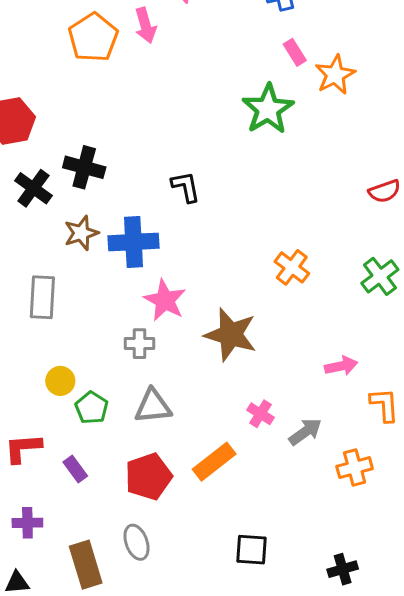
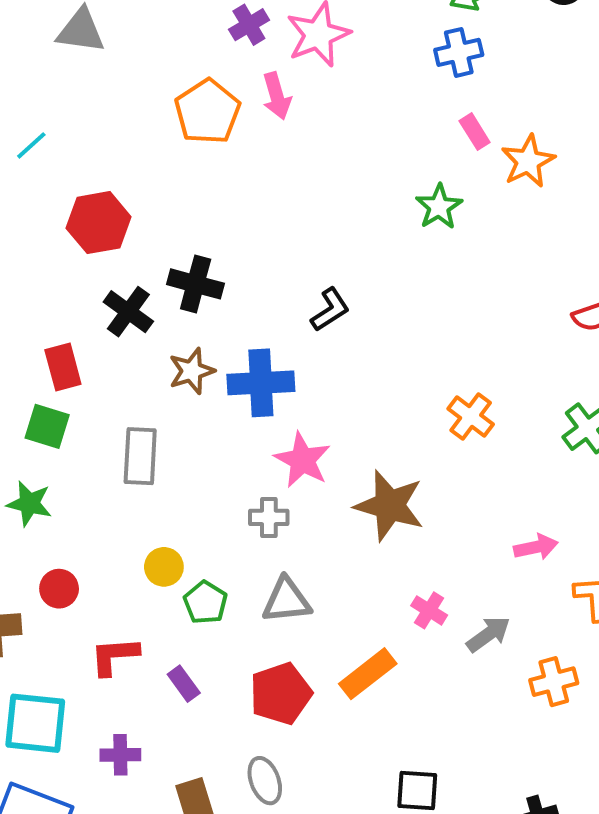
green star: (268, 109) -> (439, 207), size x0.7
black L-shape: (186, 187) -> (330, 310), turned 68

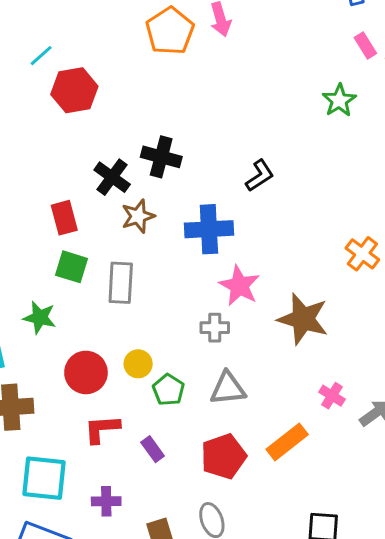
red hexagon: (99, 223) -> (74, 90), moved
brown star: (192, 371) -> (138, 216), moved
green square: (47, 426) -> (72, 267), moved
red circle: (59, 589) -> (86, 372), moved, size x1.5

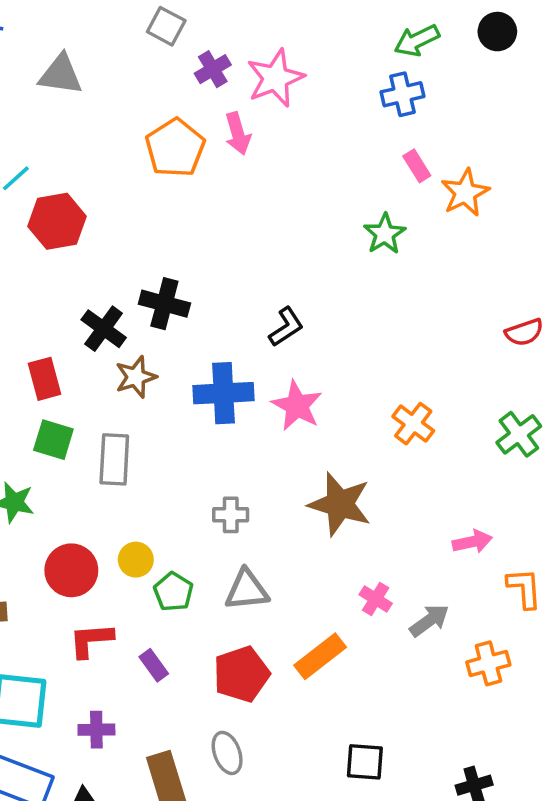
pink star: (239, 286) -> (297, 406), moved

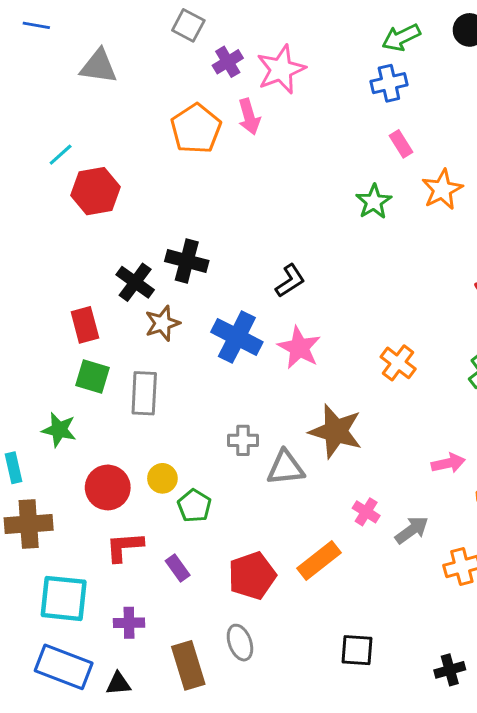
orange star: (465, 193) -> (442, 190), moved
blue cross: (223, 393) -> (237, 337), turned 30
gray triangle: (247, 590) -> (286, 468), moved

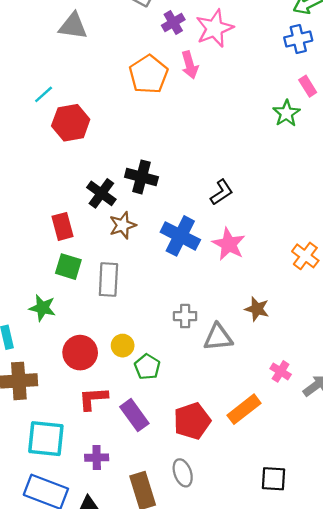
green star: (374, 202) -> (286, 113), moved
brown star: (336, 431) -> (257, 309), size x0.6
purple rectangle: (178, 568) -> (134, 415), size x1.5

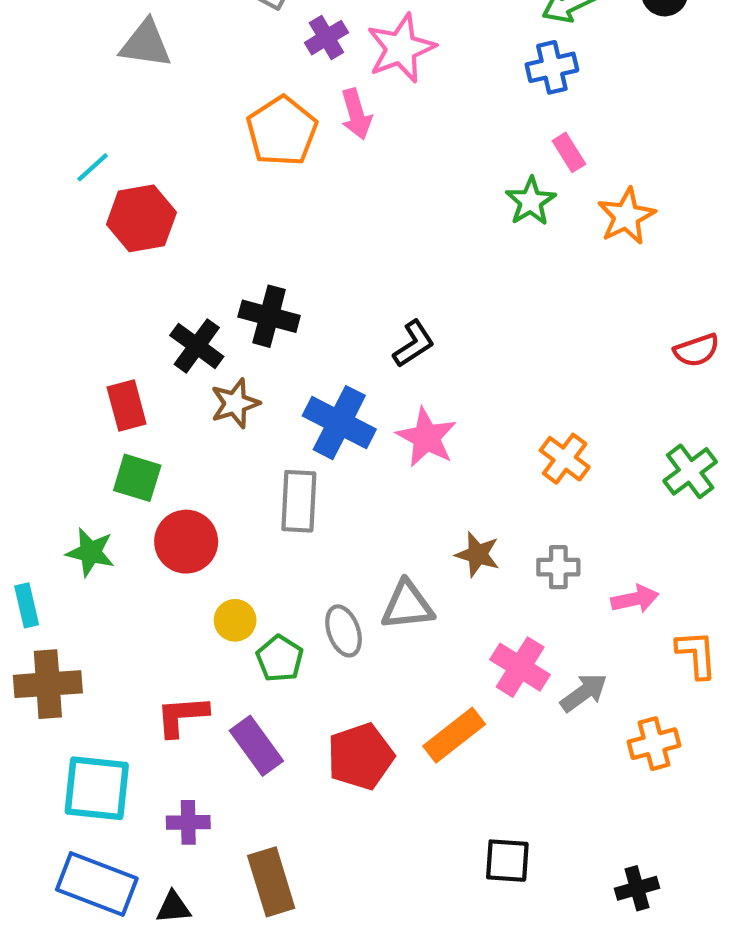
gray rectangle: (108, 280) -> (299, 501), moved
gray cross: (185, 316) -> (558, 567), moved
red circle: (80, 353) -> (186, 542), moved
pink cross: (281, 371) -> (520, 667), size x1.5
gray ellipse: (183, 473) -> (344, 631), moved

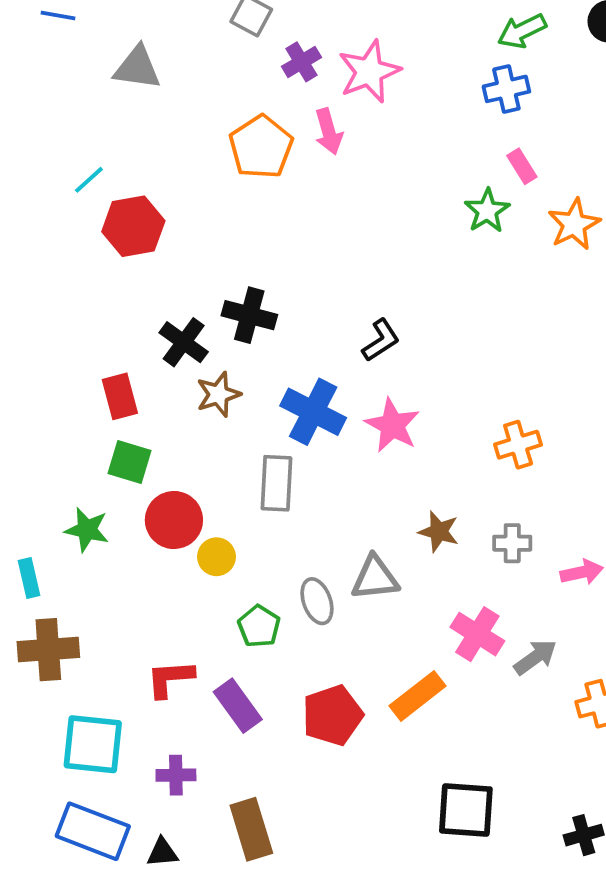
orange cross: (565, 459) -> (518, 445), turned 36
yellow circle: (235, 620) -> (216, 557), moved
black square: (507, 861) -> (466, 810), size x1.4

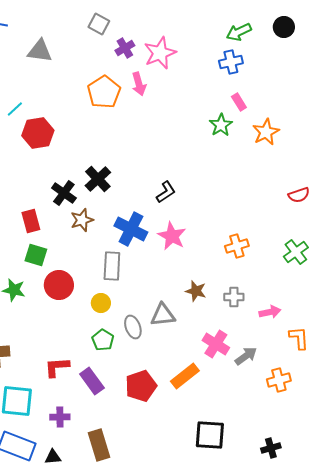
black cross: (249, 315) -> (98, 179), turned 32
yellow circle: (216, 557) -> (101, 303), moved

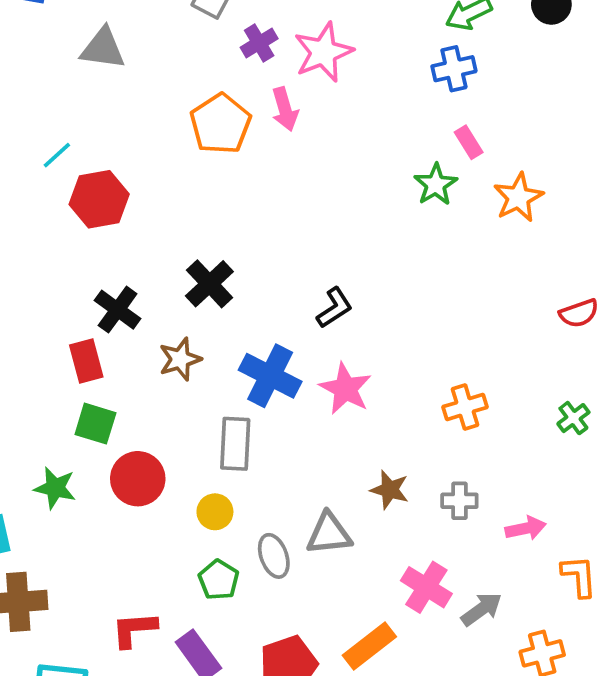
black cross: (64, 193) -> (118, 310), moved
green cross: (296, 252) -> (573, 418), size x0.7

